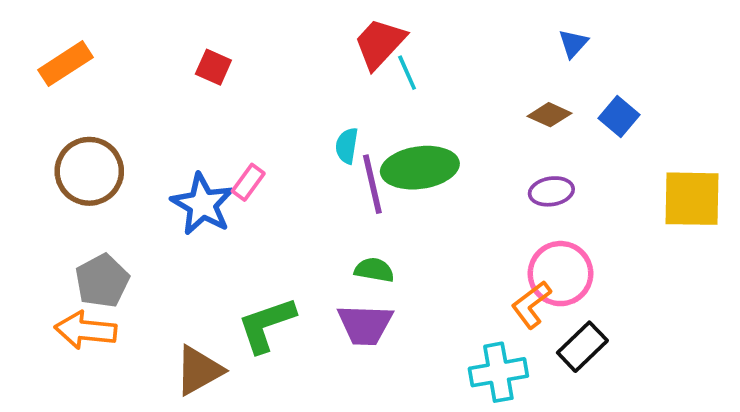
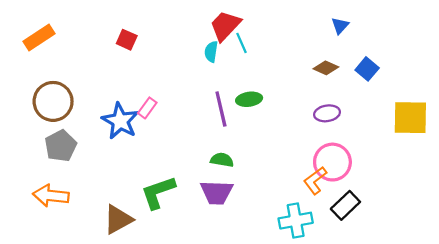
cyan semicircle: (347, 146) -> (211, 52), moved
green ellipse: (420, 168) -> (249, 99), size x0.6
gray pentagon: (102, 281) -> (61, 146), moved

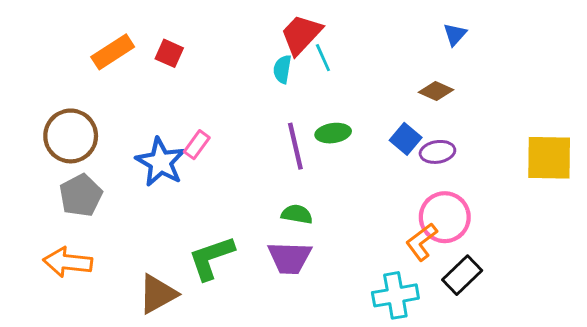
orange rectangle: (39, 38) -> (113, 52), moved
blue square: (367, 69) -> (406, 139), moved

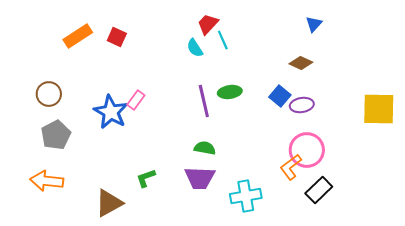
red trapezoid: (301, 34) -> (208, 24), size x0.7
cyan semicircle: (282, 69) -> (195, 48), turned -42
brown circle: (71, 136) -> (49, 94), size x0.7
green L-shape: (211, 258) -> (146, 178), size x0.6
cyan cross: (395, 295) -> (246, 196), moved

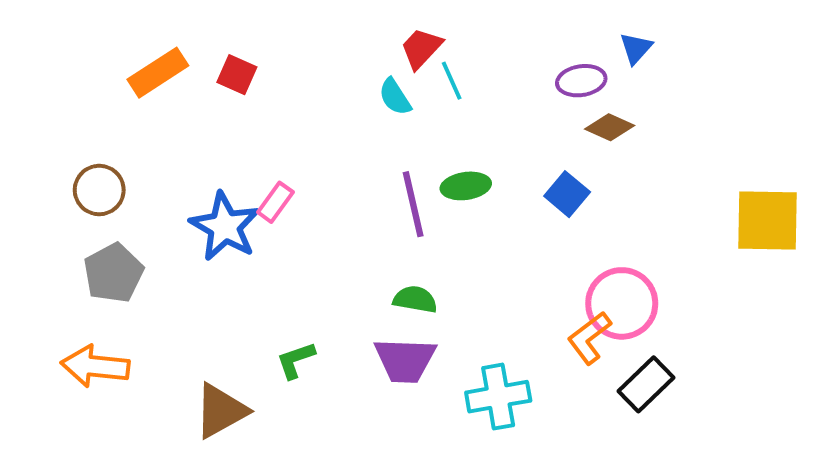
purple ellipse: (302, 105) -> (581, 81), moved

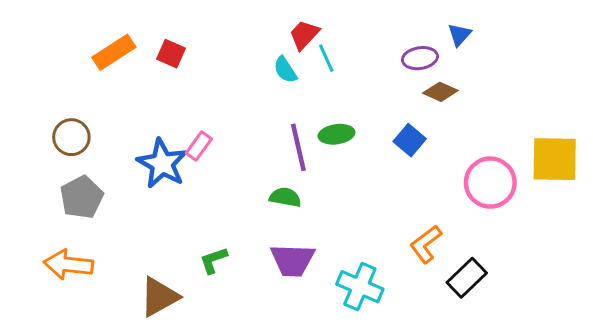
green semicircle: (415, 299) -> (285, 197), moved
pink circle: (622, 303) -> (490, 183), moved
cyan cross: (498, 397) -> (360, 287), turned 33

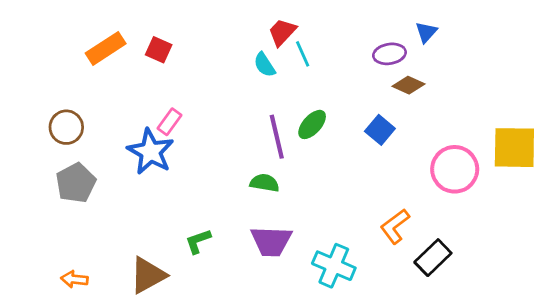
green ellipse: (336, 134) -> (312, 124), turned -40
pink rectangle: (199, 146) -> (169, 122), moved
orange arrow: (68, 265) -> (74, 279), moved, size x0.6

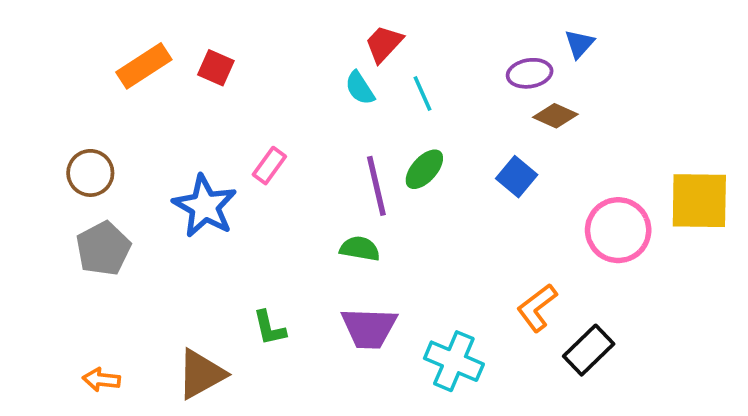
cyan line: (303, 54) -> (423, 94), moved
pink rectangle: (169, 122) -> (269, 166), moved
green L-shape: (198, 241) -> (269, 328), turned -84

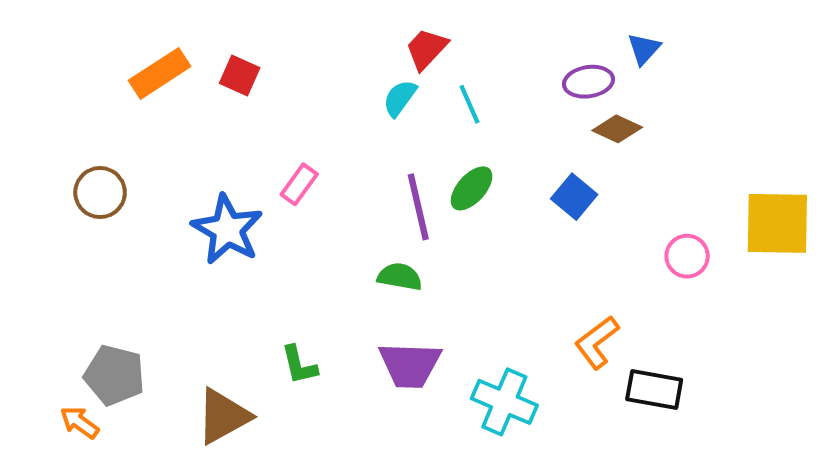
cyan semicircle: (360, 88) -> (400, 98), turned 69
pink circle: (618, 230) -> (687, 256), size x0.6
gray pentagon: (103, 249) -> (114, 375), moved, turned -30
black rectangle: (589, 350) -> (654, 390), turned 54
orange arrow: (101, 380) -> (80, 422), moved, turned 30

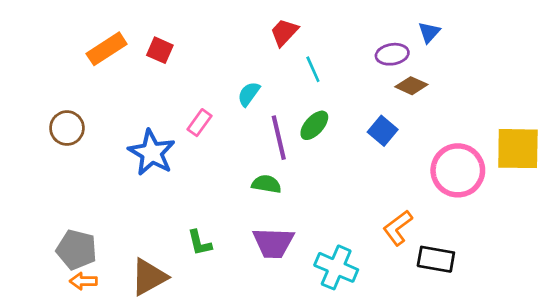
cyan semicircle: (400, 98) -> (249, 94), moved
pink circle: (687, 256) -> (458, 170), size x1.8
orange arrow: (80, 422) -> (83, 281), moved, turned -36

